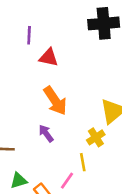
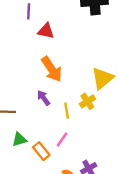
yellow line: (83, 162) -> (67, 111), moved

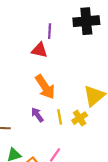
purple line: (29, 11) -> (50, 31), moved
yellow line: (67, 111) -> (60, 117), moved

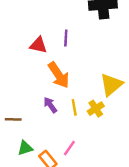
purple line: (50, 31) -> (66, 38), moved
red triangle: (40, 50) -> (38, 45), moved

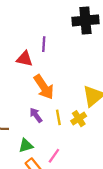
purple line: (66, 38) -> (44, 44), moved
green triangle: (25, 148) -> (26, 146), moved

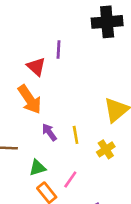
red triangle: (25, 59) -> (36, 67), turned 30
orange arrow: (44, 87) -> (30, 99), moved
yellow cross: (79, 119) -> (106, 149), moved

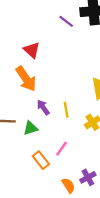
purple line: (59, 50) -> (66, 21), moved, turned -56
green triangle: (38, 168) -> (31, 128), moved

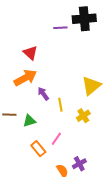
purple line: (66, 21) -> (60, 28), turned -40
orange arrow: (26, 79) -> (25, 78), turned -85
purple arrow: (43, 107) -> (43, 94), moved

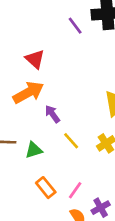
purple line: (60, 28) -> (75, 26), turned 56
yellow line: (60, 105) -> (71, 141), moved, turned -32
pink line: (56, 139) -> (75, 190), moved

